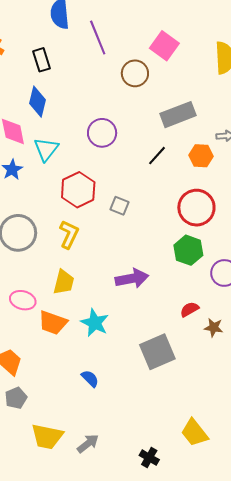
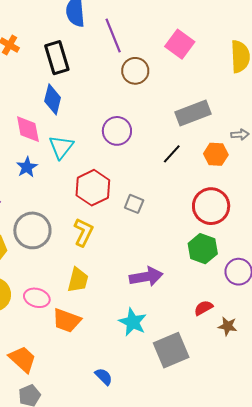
black rectangle: (42, 60) -> (57, 58), size x1.4
brown circle: (135, 73) -> (135, 71), moved
cyan star: (95, 323) -> (133, 322), moved

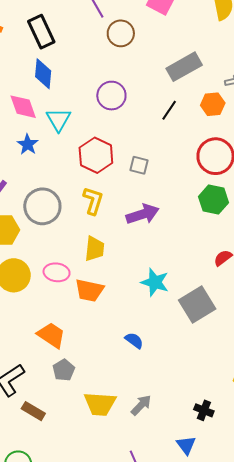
purple arrow: (146, 277) -> (143, 214), moved

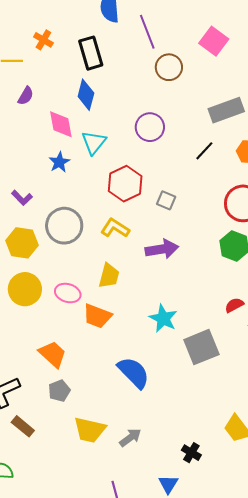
yellow L-shape: (93, 201) -> (115, 228), turned -84
blue semicircle: (134, 340) -> (134, 373), size x1.8

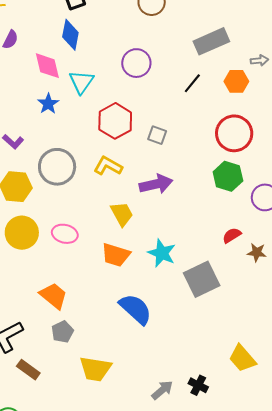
yellow trapezoid: (109, 276) -> (122, 214), moved, turned -40
orange trapezoid: (97, 316) -> (116, 255), moved
gray arrow: (130, 437) -> (162, 390), moved

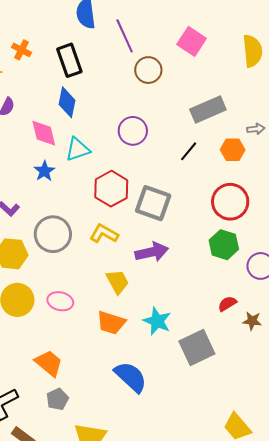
cyan triangle: (81, 82) -> (78, 149), turned 36
gray square: (157, 135) -> (153, 203), size x1.8

